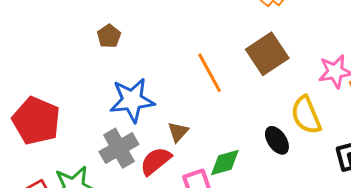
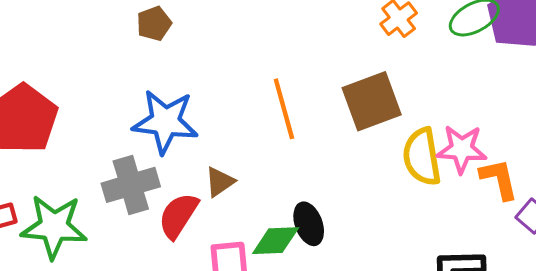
yellow semicircle: (306, 115) -> (422, 157), moved
black ellipse: (277, 140) -> (309, 224), moved
red semicircle: (156, 161) -> (178, 216), turned -32

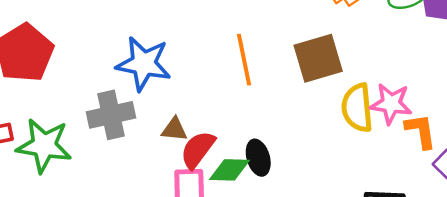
brown triangle: (220, 182) -> (174, 129), moved, turned 36
red semicircle: (178, 216) -> (198, 150), moved

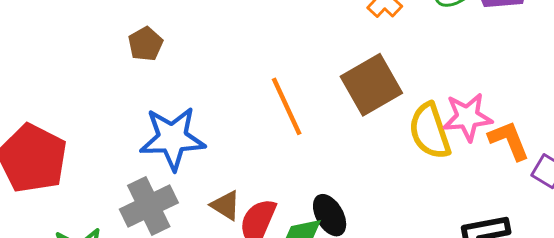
brown triangle: (174, 129) -> (226, 205), turned 40

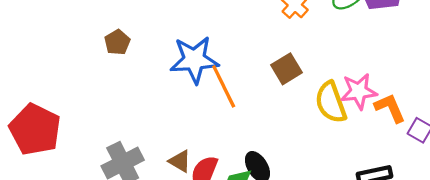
brown square: (371, 85) -> (286, 69), size x0.7
blue star: (172, 138) -> (194, 60), moved

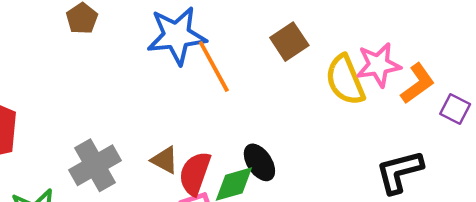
orange L-shape: (390, 108) -> (418, 84), turned 80

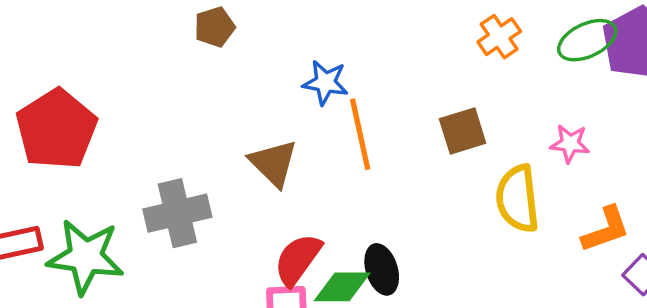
blue star: (177, 36) -> (325, 83), size x0.6
pink star: (378, 65) -> (570, 144), moved, size x0.7
brown triangle: (165, 160) -> (273, 163), moved, size x1.4

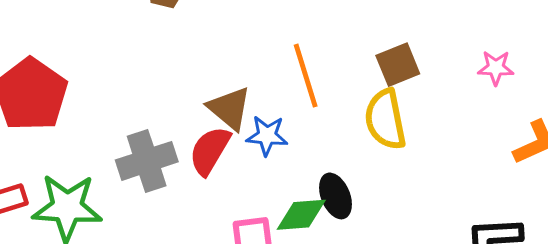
blue star: (325, 83) -> (267, 136), moved
yellow semicircle: (518, 199) -> (385, 119), moved
red semicircle: (298, 260) -> (210, 151), moved

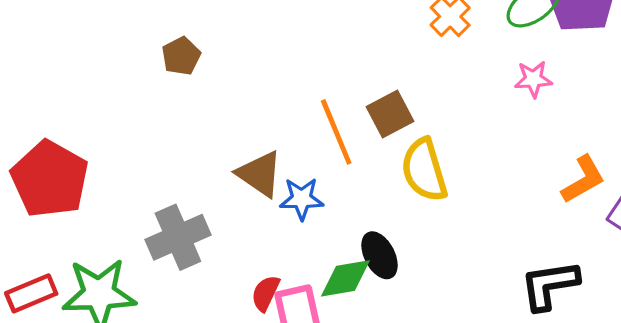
brown square: (398, 65) -> (390, 114), moved
pink star: (496, 68) -> (533, 79), moved
red semicircle: (210, 151) -> (266, 293), moved, size x0.7

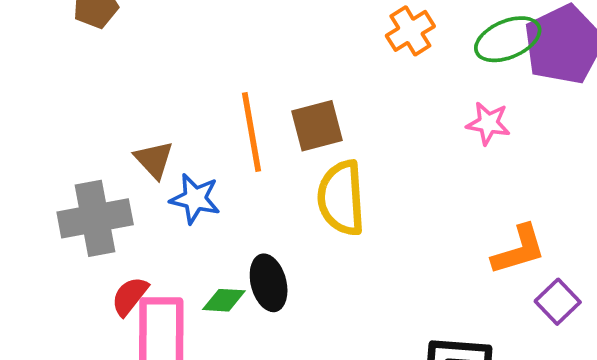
brown triangle: (260, 174) -> (154, 160), size x0.7
gray cross: (178, 237) -> (95, 218), moved
green diamond: (345, 278) -> (224, 300), size x0.7

